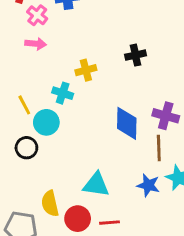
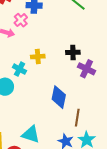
pink cross: (37, 15) -> (21, 20), moved
purple cross: (166, 116) -> (87, 69), moved

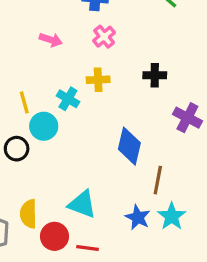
pink cross: (21, 20) -> (104, 37), moved
purple cross: (87, 69) -> (187, 118), moved

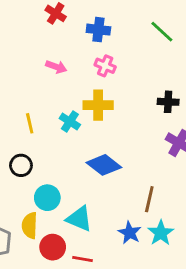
pink cross: (104, 37) -> (105, 66), turned -30
black cross: (155, 75) -> (168, 102), moved
yellow cross: (98, 80) -> (98, 105), size x1.4
cyan circle: (44, 126) -> (47, 198), moved
blue diamond: (129, 146) -> (104, 165), moved, turned -68

